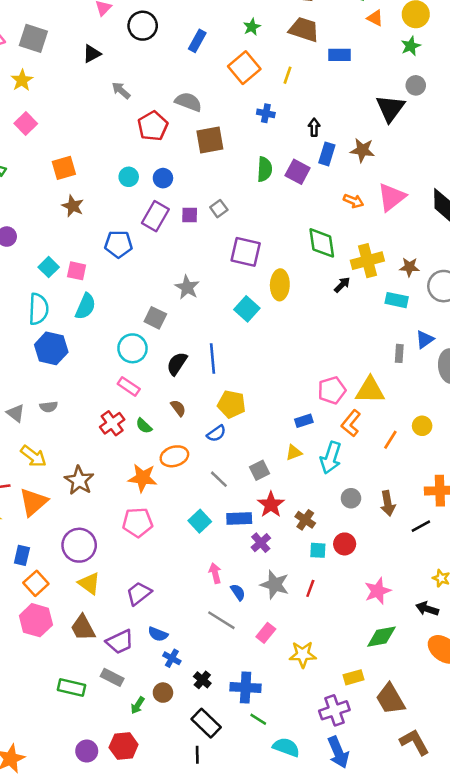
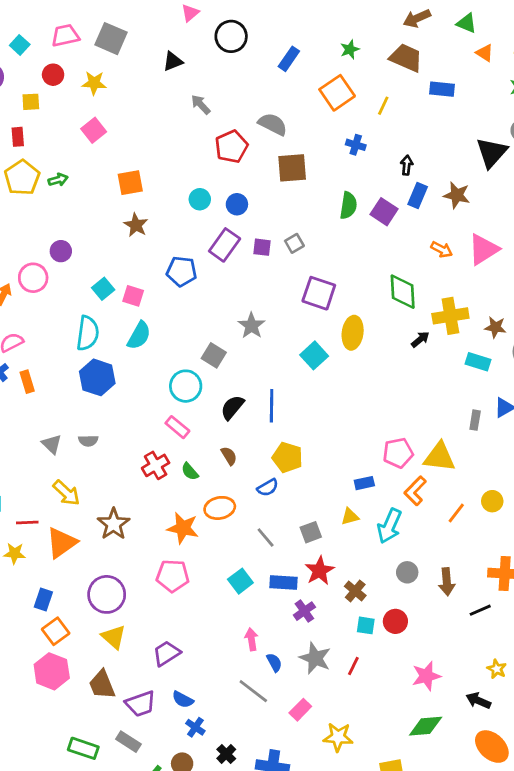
yellow star: (22, 80) -> (94, 83), turned 30

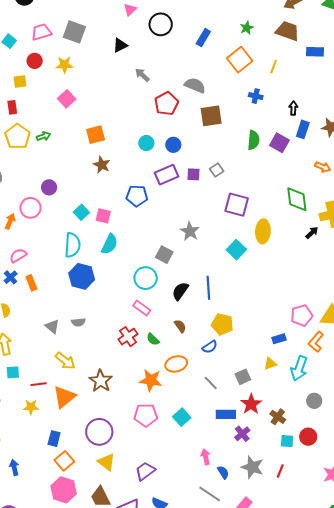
purple rectangle: (225, 245) -> (166, 175), turned 35
cyan square: (240, 581) -> (182, 417), moved

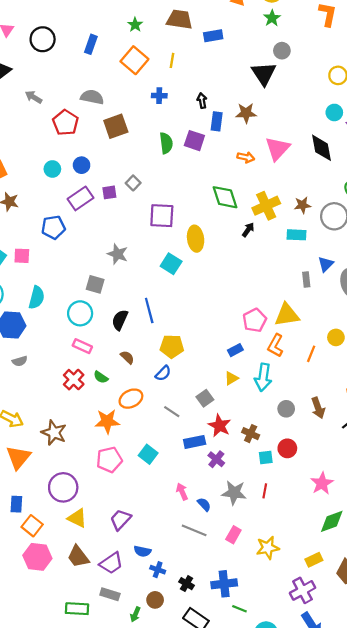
cyan semicircle: (110, 244) -> (37, 298), moved
gray semicircle: (78, 322) -> (20, 361), moved

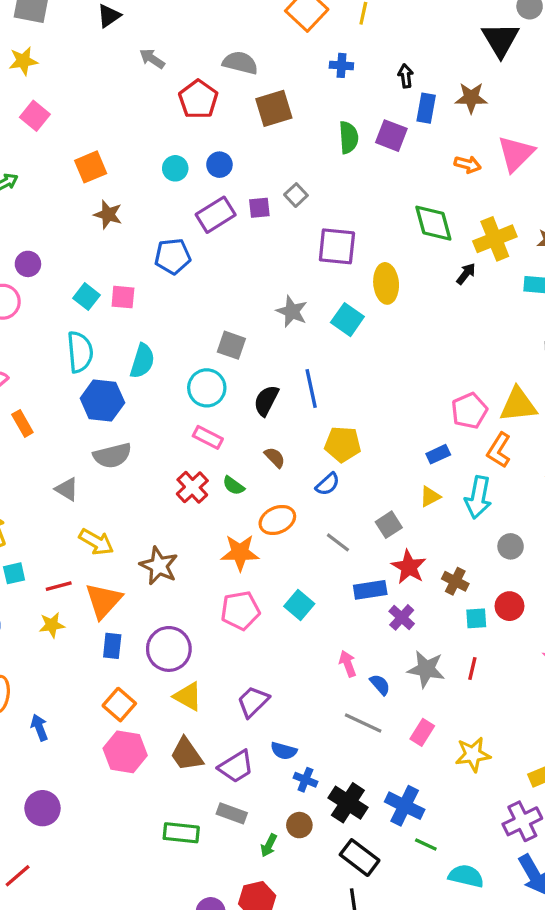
gray star: (118, 254) -> (292, 311), moved
gray semicircle: (20, 361) -> (112, 456), size x1.6
blue rectangle: (16, 504) -> (112, 646), moved
black cross: (187, 584) -> (348, 803), size x1.6
blue cross: (224, 584) -> (405, 806), turned 30

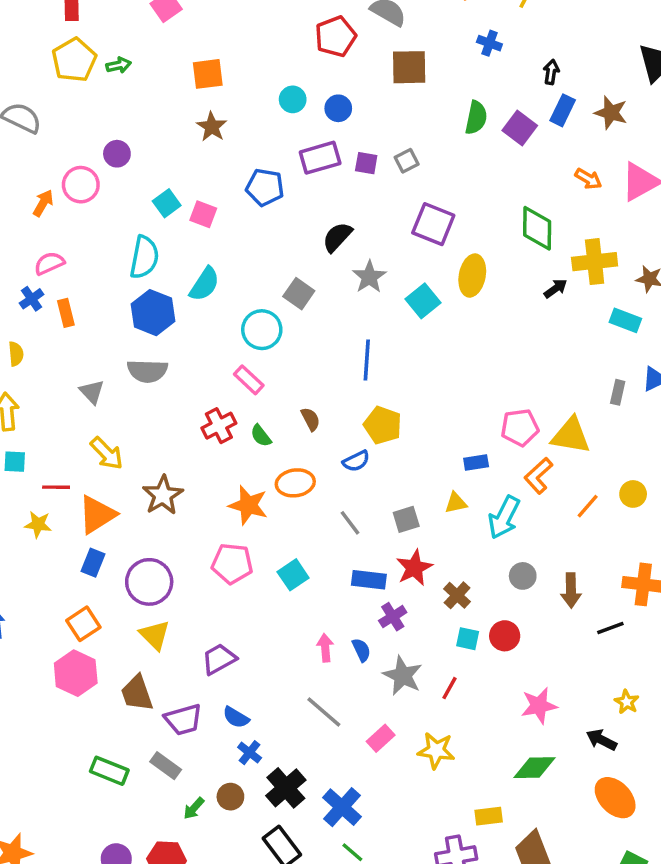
black semicircle: (266, 401) -> (337, 237), moved
blue semicircle: (380, 685) -> (361, 650), moved
yellow star: (473, 754) -> (436, 750), moved

